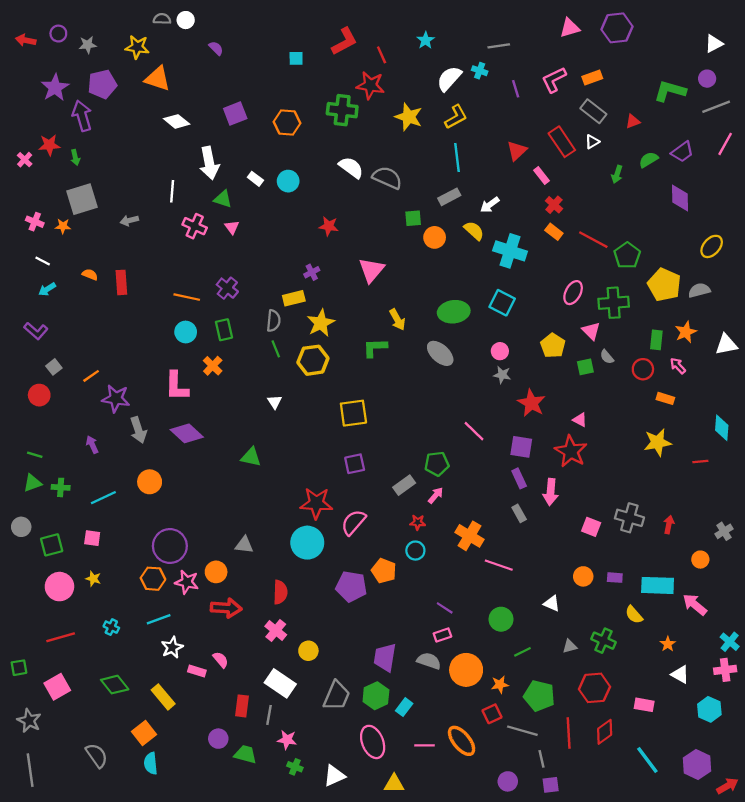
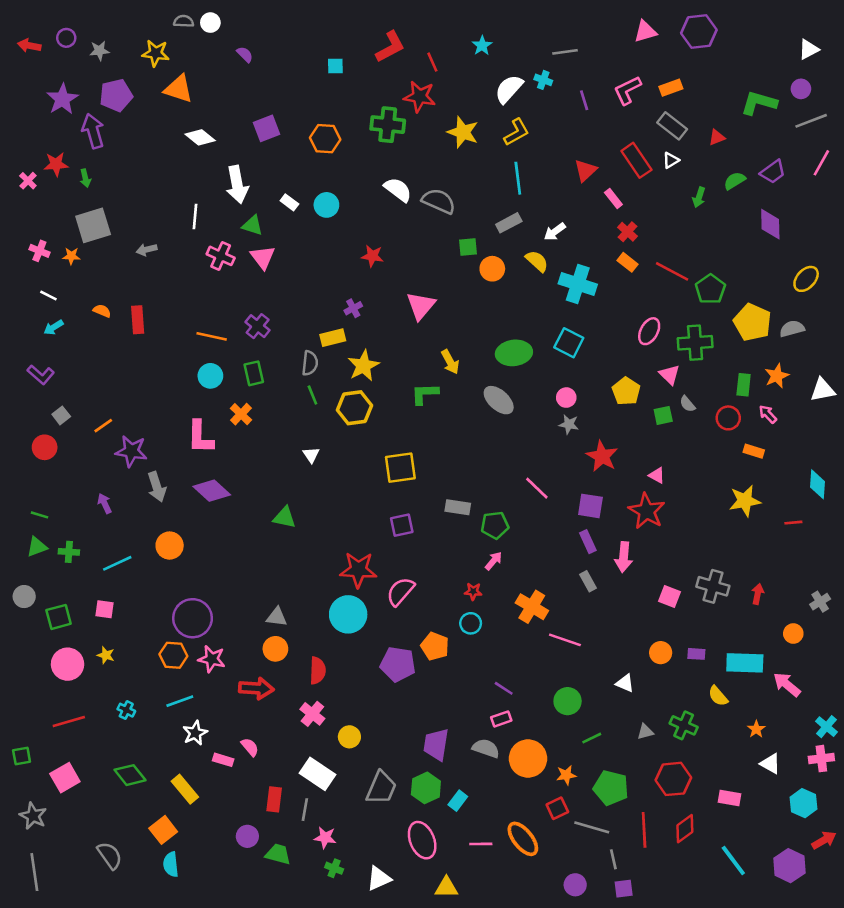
pink triangle: (232, 227) -> (263, 257), size x1.5
gray rectangle: (404, 485) -> (458, 507), moved, turned 45
orange circle: (216, 572) -> (275, 649), moved
red arrow: (727, 786) -> (824, 840), moved

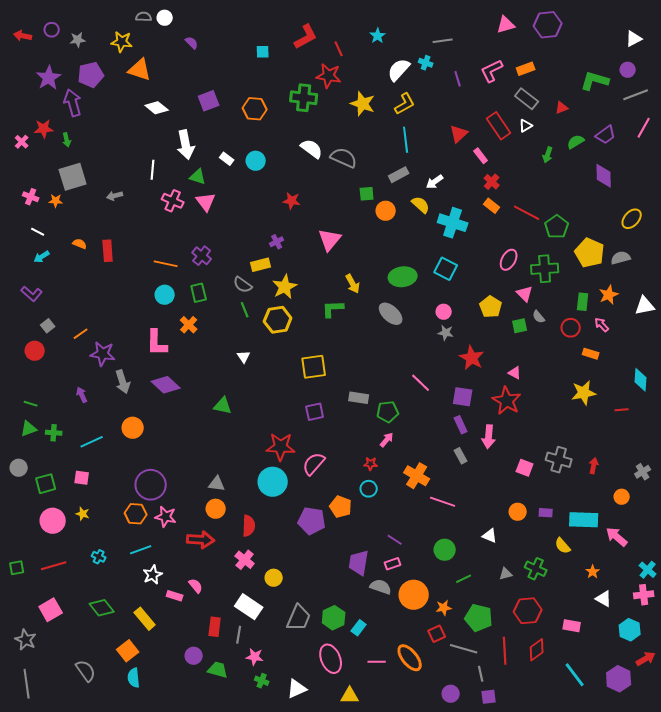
gray semicircle: (310, 363) -> (243, 285), turned 120
purple trapezoid: (436, 744) -> (359, 563), moved
green square: (22, 756) -> (17, 568), moved

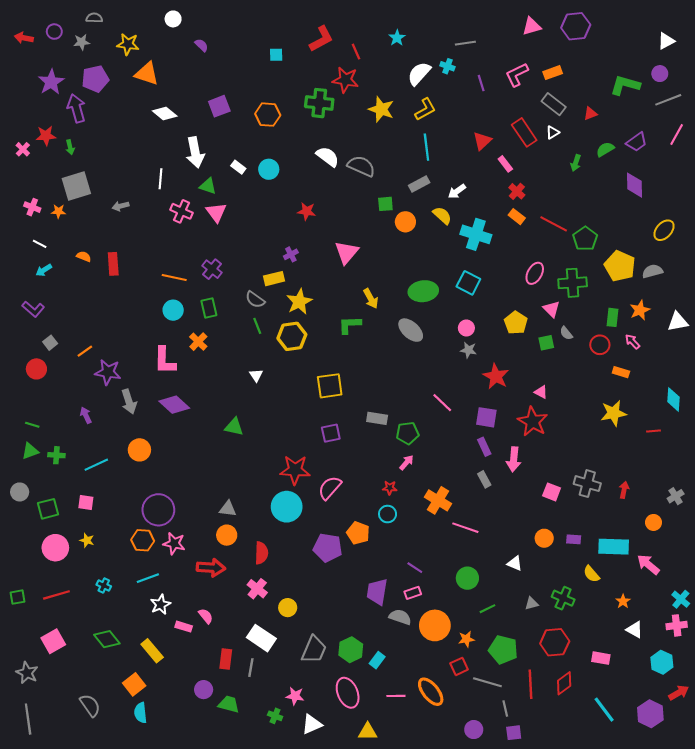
gray semicircle: (144, 17) -> (94, 18), moved
pink star: (255, 657) -> (295, 696), moved

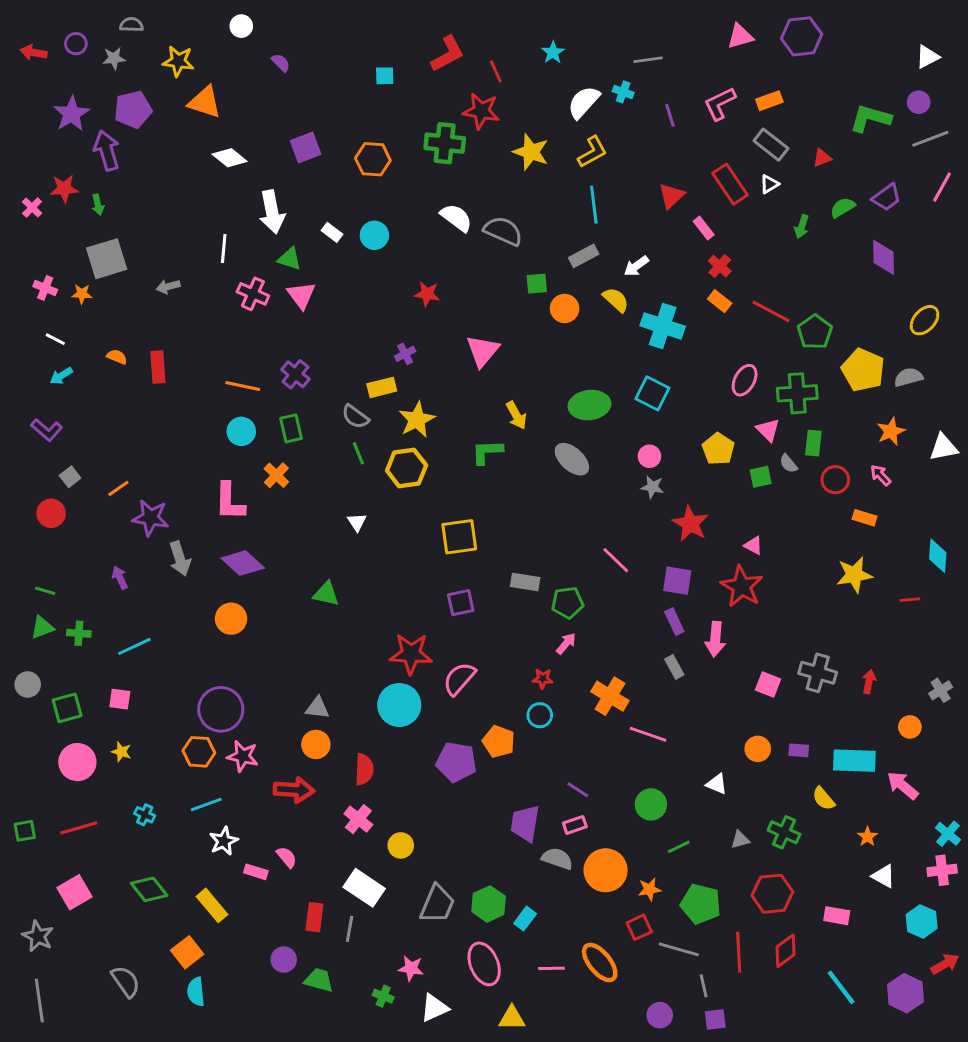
green rectangle: (612, 317) -> (813, 443), moved
orange circle: (139, 450) -> (231, 619), moved

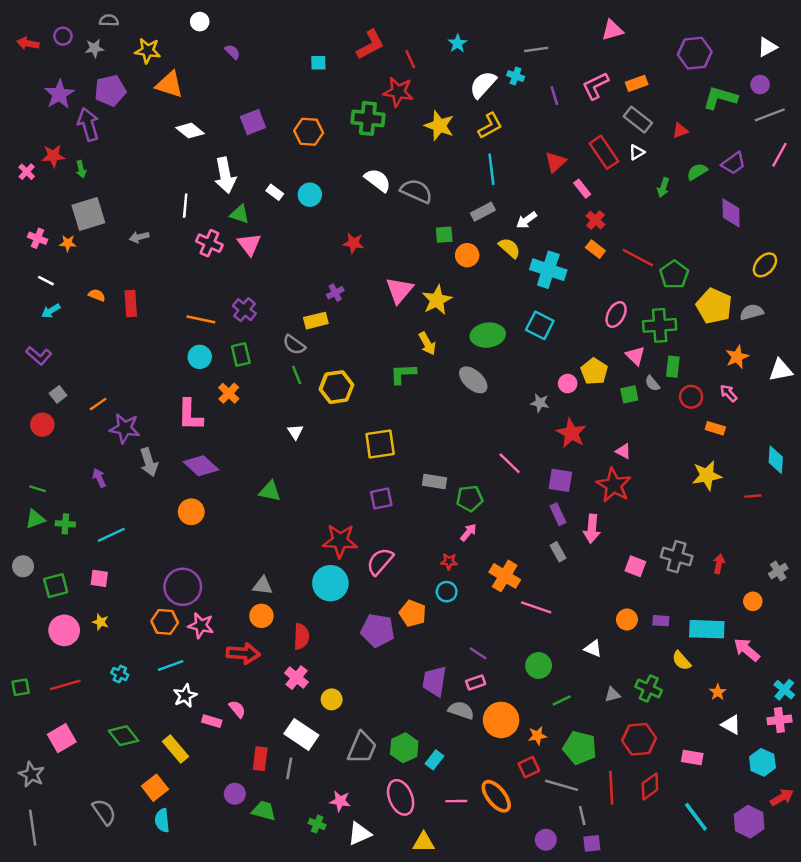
purple hexagon: (802, 36) -> (695, 53), moved
yellow star: (417, 420) -> (437, 300), moved
pink circle: (649, 456) -> (568, 383), moved

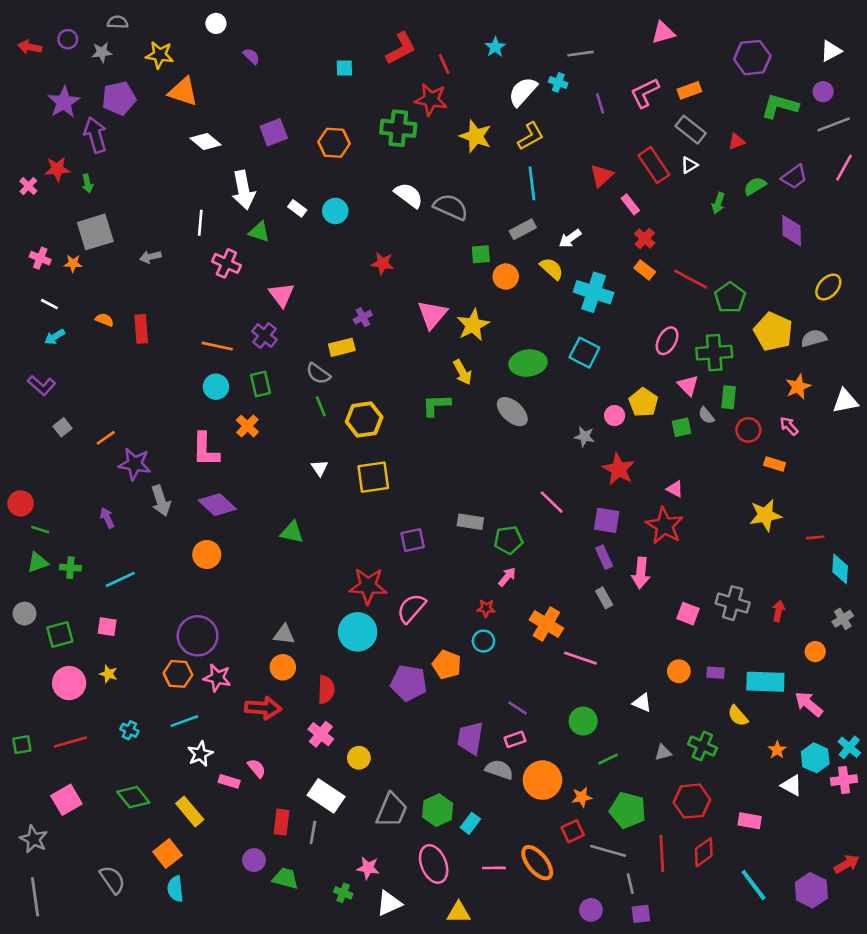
pink triangle: (249, 244) -> (282, 295), moved
red circle: (42, 425) -> (21, 503), moved
yellow square: (380, 444) -> (373, 477), moved
cyan diamond: (776, 460) -> (840, 569), moved
cyan hexagon: (762, 762) -> (815, 758), moved

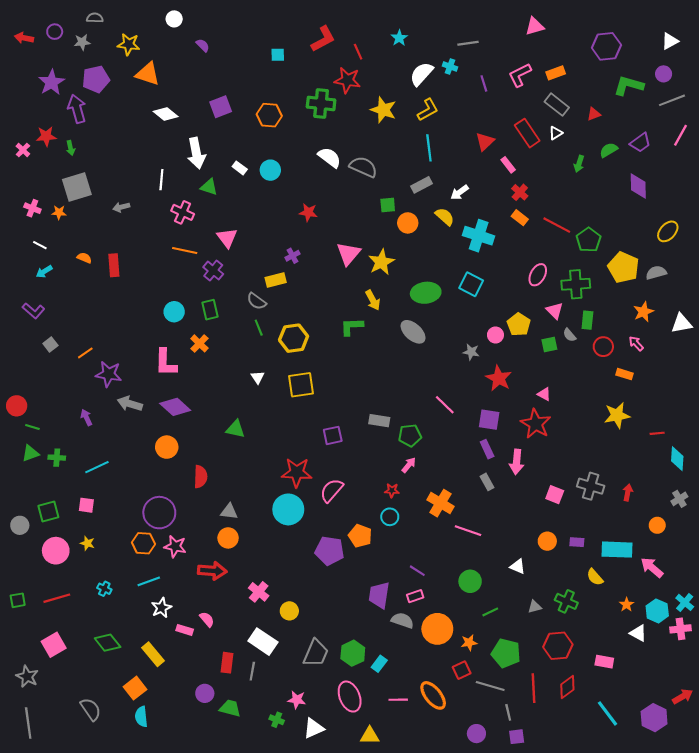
orange line: (217, 346) -> (185, 250), moved
gray arrow: (161, 501) -> (130, 404), turned 125
gray circle: (24, 614) -> (20, 525), moved
red semicircle: (326, 690) -> (201, 477), moved

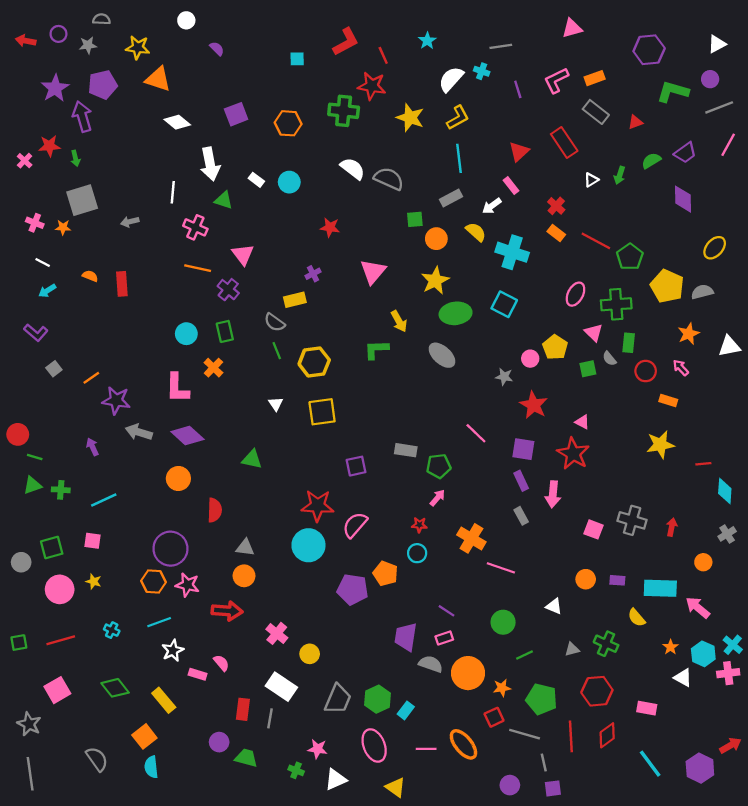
white triangle: (556, 133) -> (591, 180), moved
pink rectangle: (508, 165) -> (511, 185), moved
yellow star: (381, 262) -> (435, 281), moved
yellow triangle: (370, 736) -> (396, 787), turned 36

